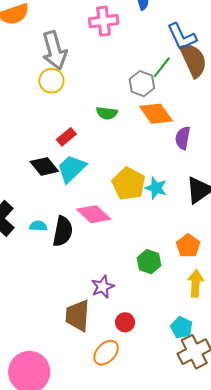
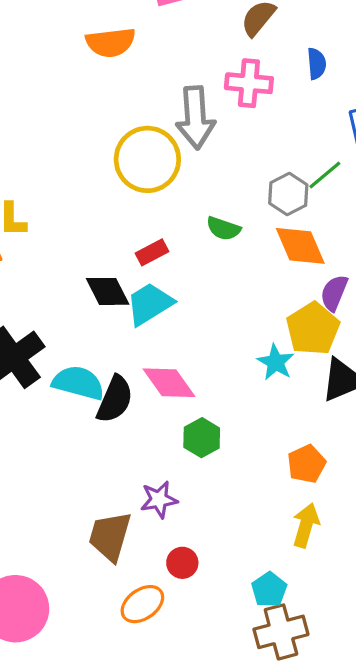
gray arrow: (54, 50) -> (195, 118), moved
yellow circle: (51, 81) -> (147, 159), size x1.6
yellow pentagon: (129, 184) -> (313, 329), moved
cyan semicircle: (38, 226) -> (78, 383), size x1.8
green hexagon: (149, 262) -> (202, 438), moved

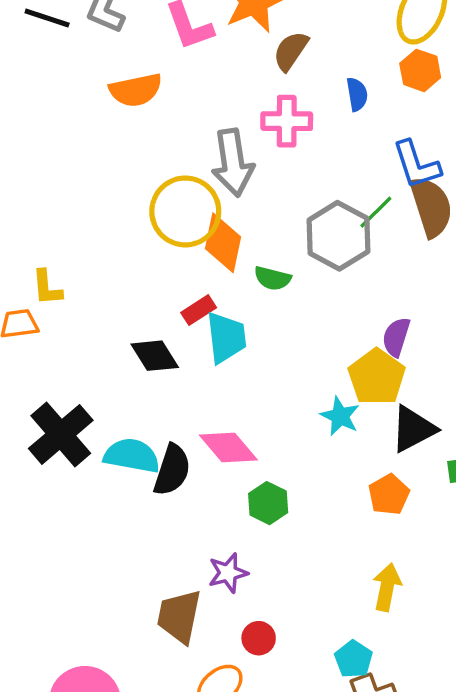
gray hexagon: (288, 194) -> (338, 236), size x1.5
orange diamond: (300, 246) -> (223, 243), moved, turned 40
cyan trapezoid: (150, 304) -> (226, 337), moved, turned 120
orange pentagon: (307, 464) -> (389, 495), moved

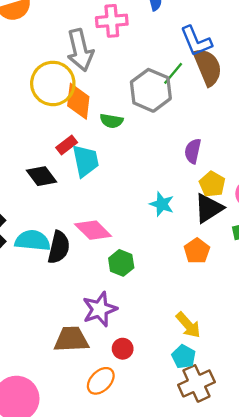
yellow pentagon: (377, 377) -> (212, 184), moved, size x0.7
purple star: (228, 573) -> (100, 309), size x1.4
yellow arrow: (387, 587) -> (188, 325), moved, turned 132
brown trapezoid: (179, 616) -> (71, 339), turned 81

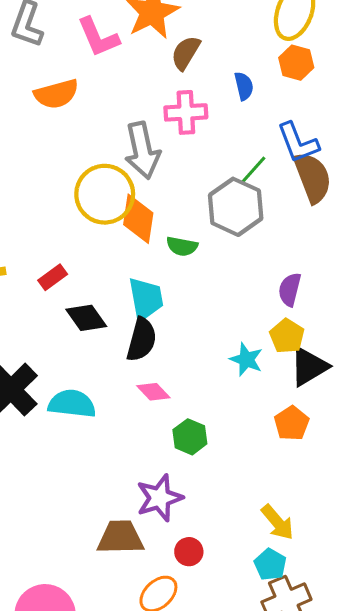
green line: (173, 73) -> (253, 170), moved
red rectangle: (67, 145) -> (53, 277), moved
yellow pentagon: (212, 184) -> (287, 336), moved
pink diamond: (93, 230) -> (153, 392), size x0.7
black semicircle: (59, 247) -> (142, 339), moved

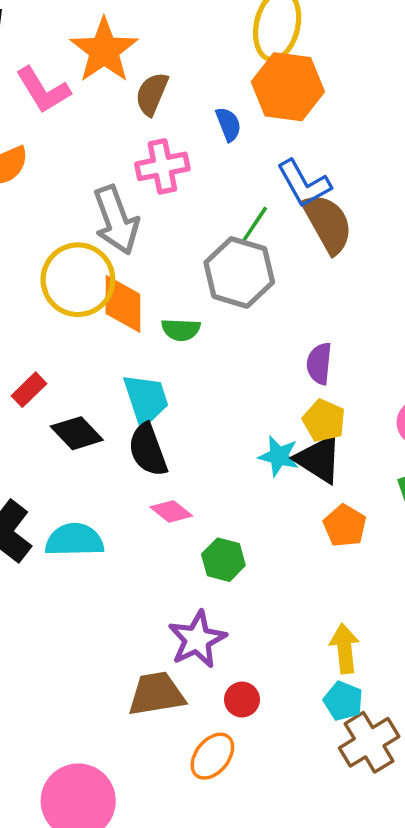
orange hexagon: (296, 63) -> (288, 87), size x1.6
black semicircle: (142, 339) -> (148, 450), turned 153
black triangle: (309, 367) -> (319, 459), moved, turned -48
yellow arrow: (277, 522) -> (345, 648), turned -138

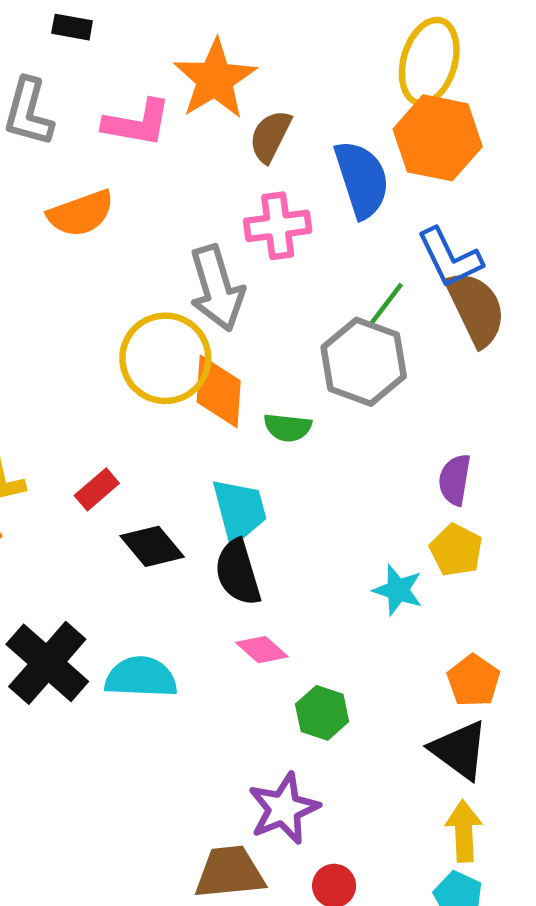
pink L-shape: (43, 90) -> (137, 123), turned -52
blue semicircle: (228, 124) -> (362, 179), size x1.8
black triangle: (319, 459) -> (459, 750), moved

